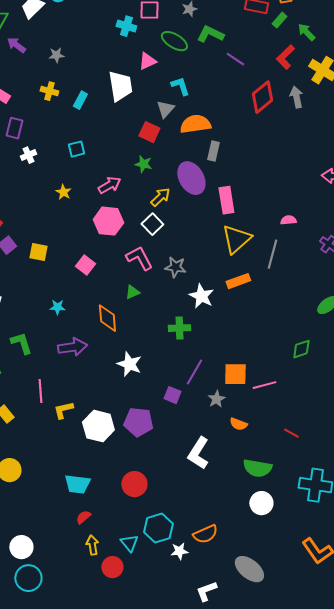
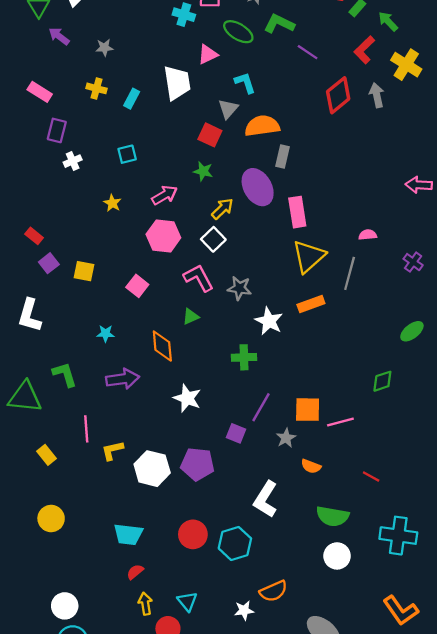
cyan hexagon: (158, 528) -> (235, 543), moved

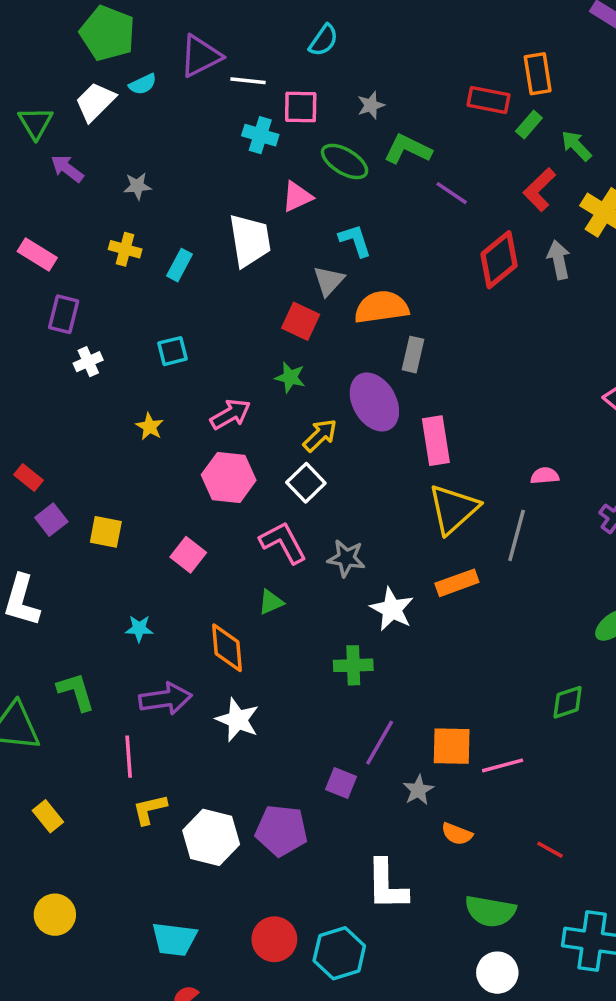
white star: (187, 398) -> (237, 720), moved
pink line: (86, 429) -> (129, 757), moved
white L-shape: (266, 499) -> (387, 885), turned -33

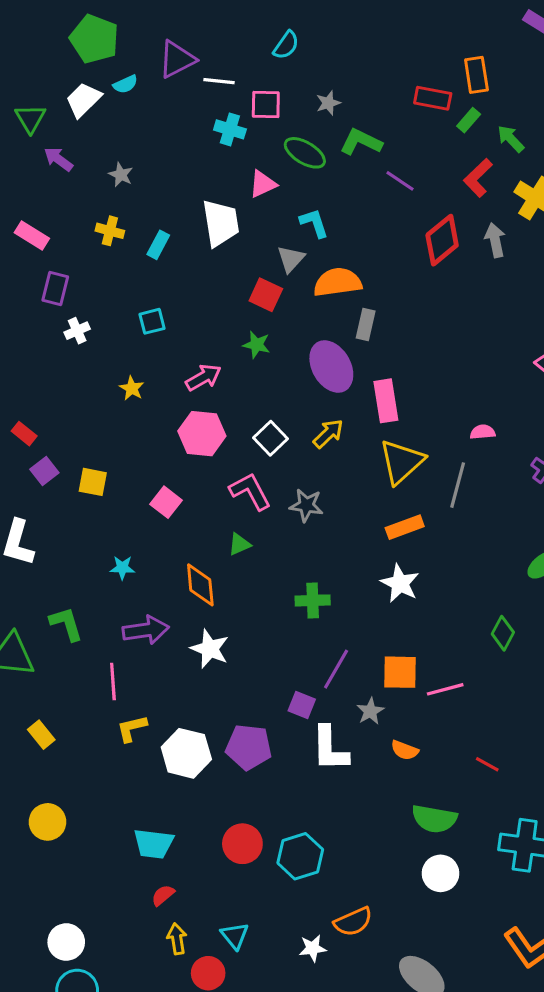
gray star: (137, 186) -> (121, 175), turned 30
yellow arrow: (320, 435) -> (328, 434), moved
white star: (392, 609) -> (400, 583), moved
green diamond: (568, 702) -> (503, 633), turned -44
white L-shape: (387, 885) -> (330, 749), moved

